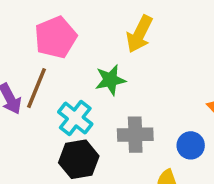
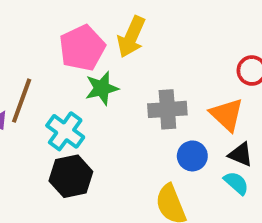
pink pentagon: (56, 37) -> (82, 48), moved
gray cross: (135, 135) -> (167, 109), moved

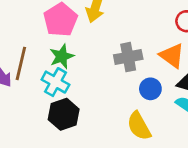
green star: (102, 88) -> (62, 56), moved

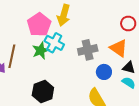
cyan cross: (55, 82) -> (54, 43), moved

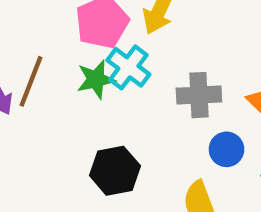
black hexagon: (43, 92) -> (115, 171), moved

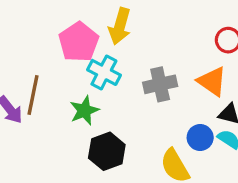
green star: (96, 79) -> (84, 111), moved
blue circle: (226, 149) -> (200, 137), moved

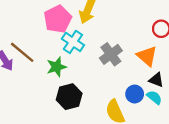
gray cross: (160, 84) -> (111, 54), turned -30
brown line: (33, 95) -> (22, 52), turned -68

